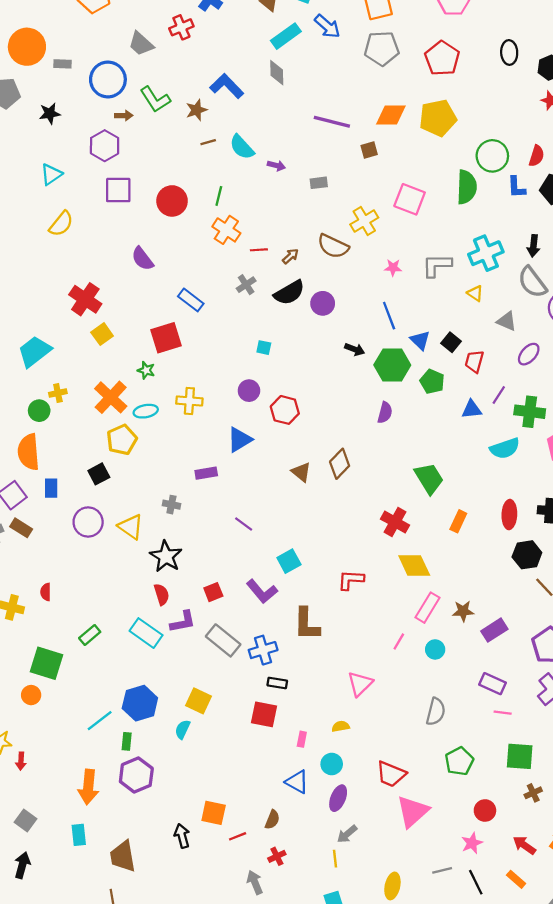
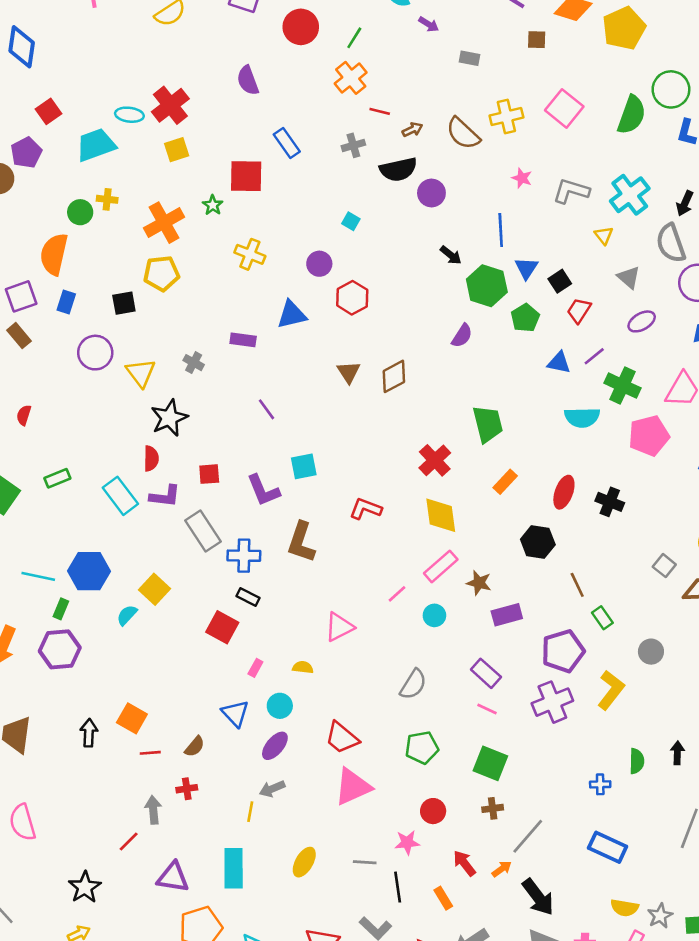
yellow pentagon: (438, 118) -> (624, 28), turned -30
cyan cross: (486, 253) -> (630, 195), turned -32
cyan ellipse: (146, 411) -> (129, 115), moved
black hexagon: (527, 555) -> (538, 542), moved
cyan line: (100, 721) -> (38, 576), turned 32

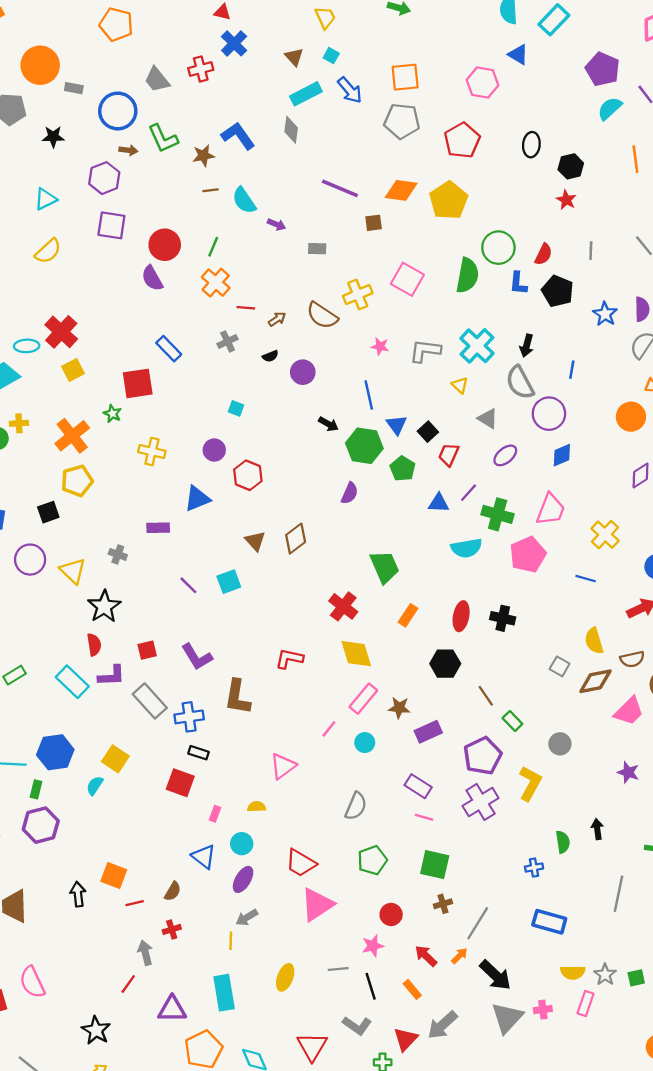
purple semicircle: (248, 80) -> (152, 278), moved
black semicircle: (398, 169) -> (270, 356), size x0.5
cyan square: (304, 466) -> (229, 582), moved

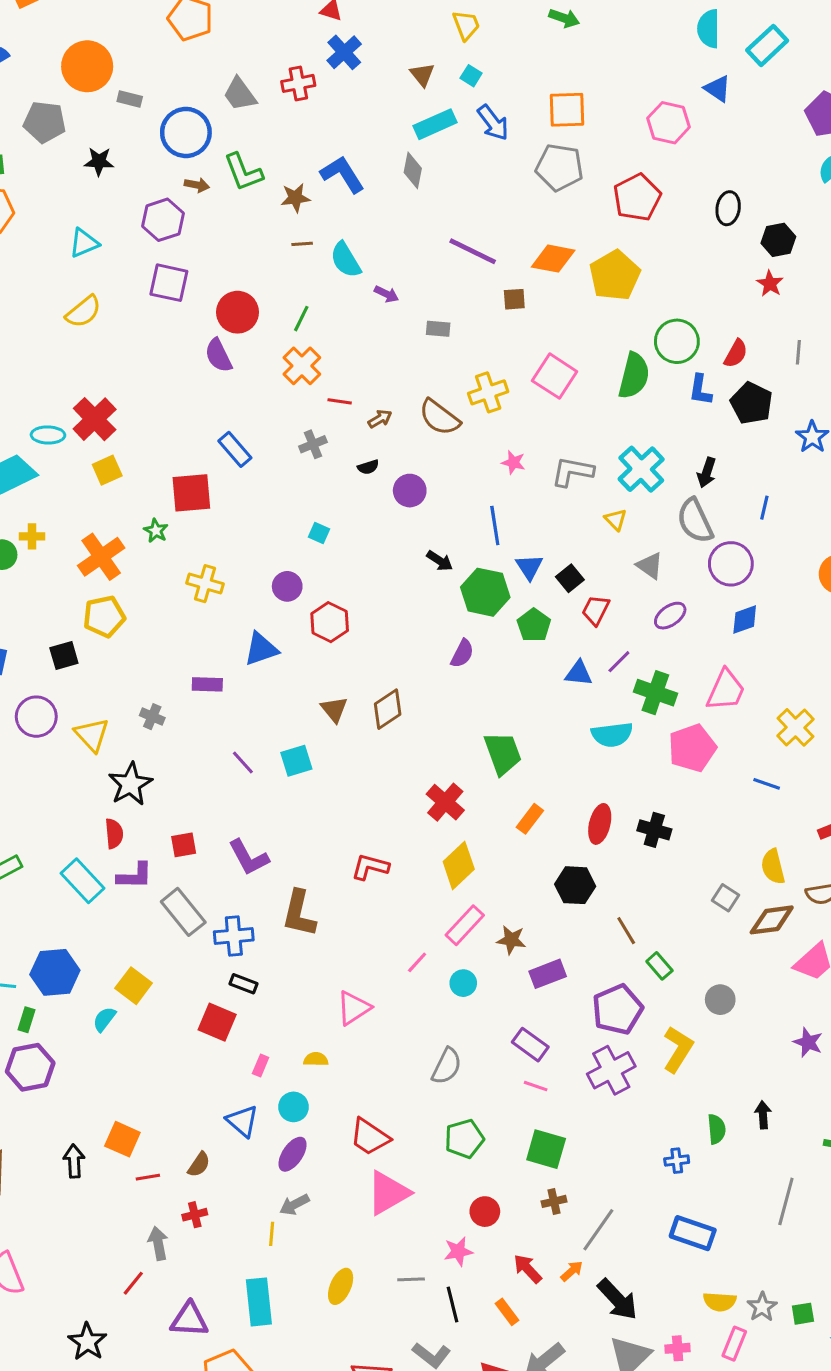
yellow diamond: (356, 654) -> (459, 865), turned 60

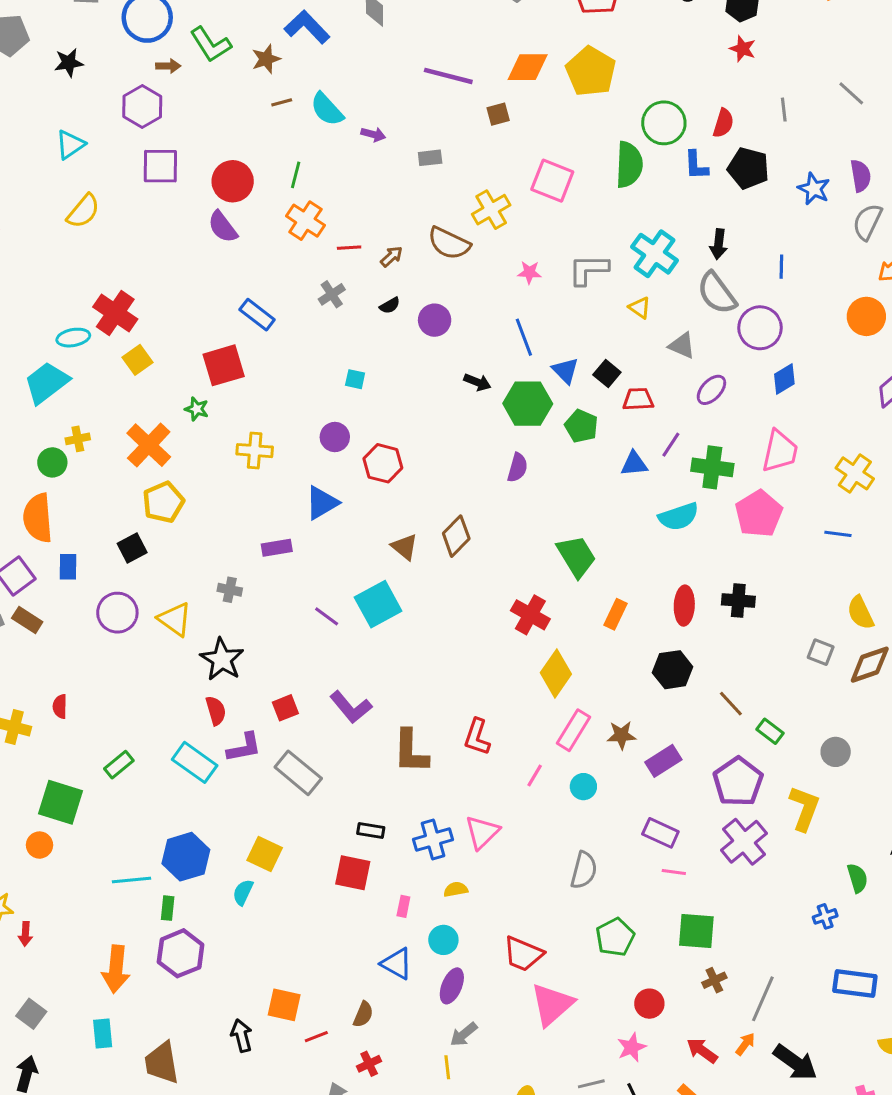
red trapezoid: (596, 610) -> (638, 399), turned 72
cyan square: (296, 761) -> (378, 604), size x1.4
red L-shape: (370, 867) -> (477, 737), moved, turned -75
blue cross: (234, 936) -> (433, 839), moved

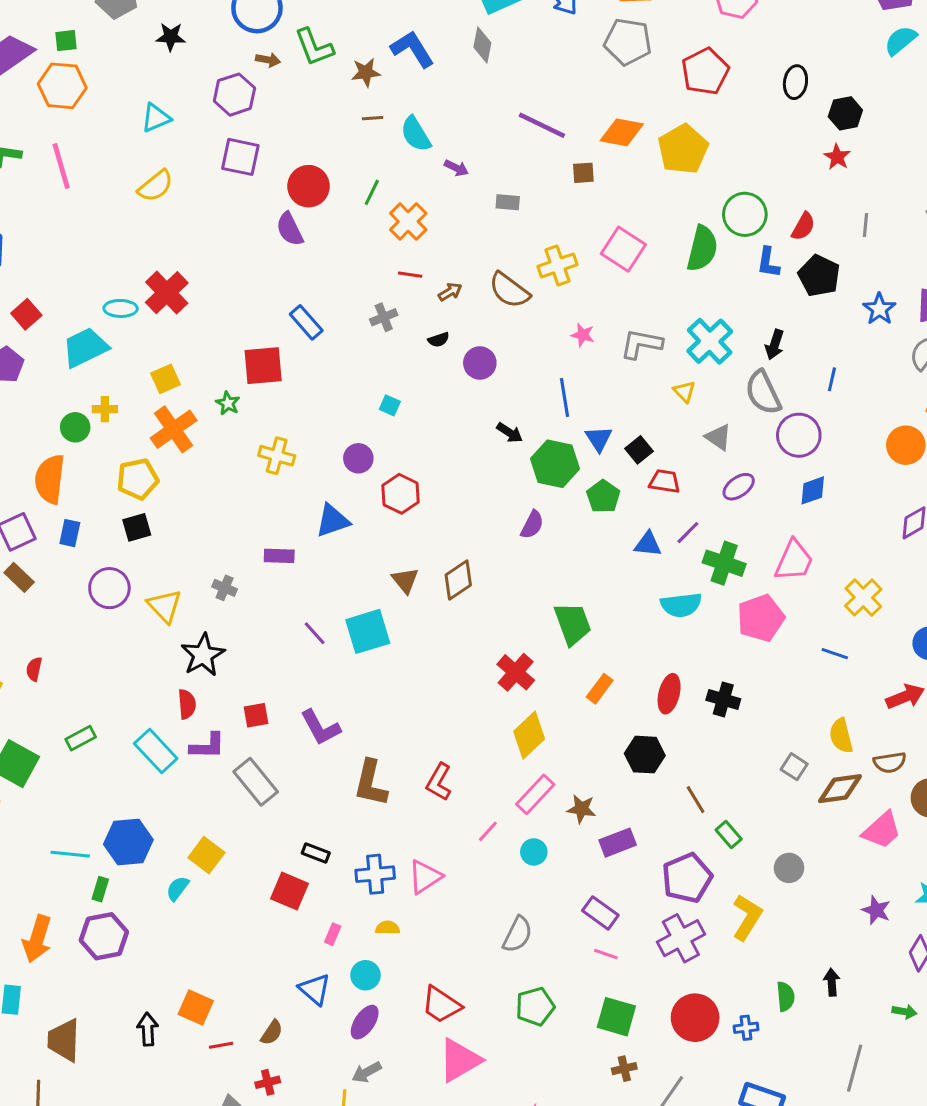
orange cross: (305, 221) -> (408, 222), moved
yellow square: (138, 360) -> (165, 379), moved
yellow pentagon: (163, 502) -> (138, 479), moved
red circle: (649, 1004) -> (695, 1018), moved, size x1.6

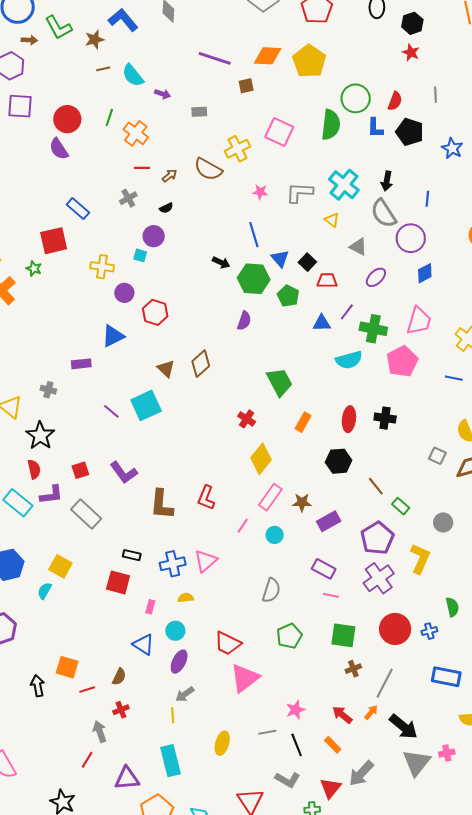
purple circle: (480, 363) -> (154, 236), moved
yellow cross: (277, 456) -> (102, 267), moved
red cross: (516, 672) -> (247, 419), size x0.7

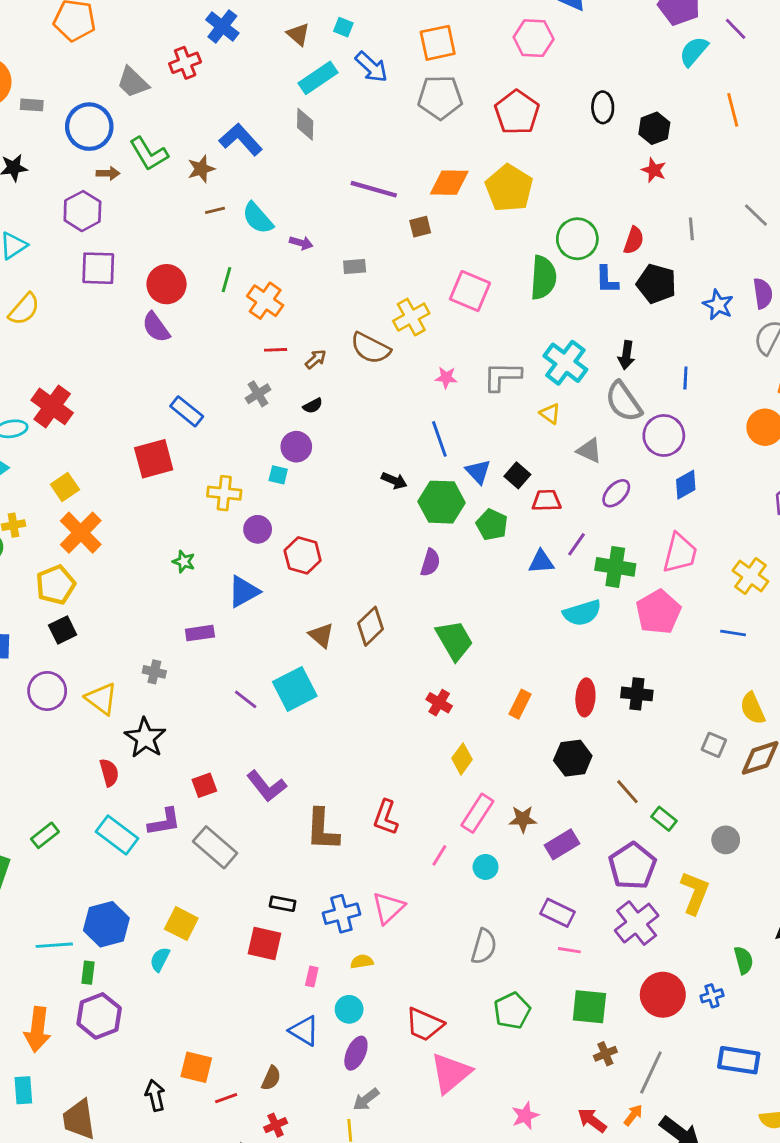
green star: (34, 269) -> (184, 562), moved
green trapezoid: (280, 382) -> (454, 640), moved
yellow diamond: (261, 459) -> (462, 759), size x0.7
red semicircle: (34, 469) -> (109, 773), moved

